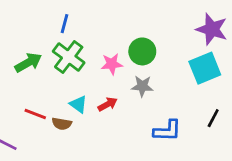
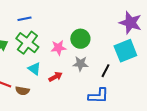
blue line: (64, 24) -> (24, 19), turned 64
cyan triangle: (78, 104) -> (34, 69), moved
black line: (213, 118) -> (105, 71), moved

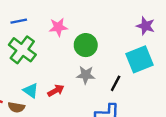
purple star: (130, 23) -> (146, 26), size x0.7
pink star: (58, 48) -> (58, 27), moved
cyan triangle: (34, 69) -> (31, 91), moved

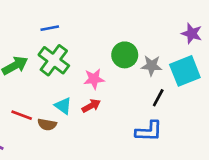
pink star: (58, 27) -> (94, 79), moved
gray star: (86, 75) -> (152, 66), moved

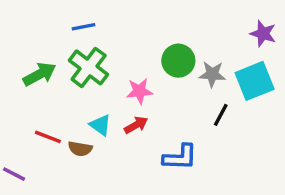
blue L-shape: (149, 131) -> (180, 157), moved

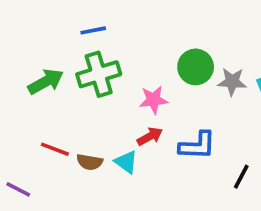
green cross: (89, 67) -> (99, 74), turned 36
black line: (221, 115) -> (241, 177), moved
cyan triangle: (100, 125) -> (126, 162), moved
blue L-shape: (180, 157) -> (197, 146), moved

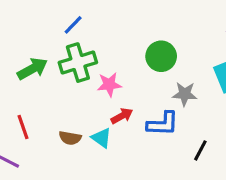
blue line: (93, 30) -> (73, 25), turned -35
gray star: (232, 82) -> (185, 94), moved
pink star: (154, 100) -> (109, 85), moved
red line: (55, 149) -> (23, 127), moved, turned 50

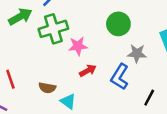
green arrow: (32, 69) -> (20, 17), moved
blue L-shape: (163, 124) -> (120, 77), turned 120
cyan triangle: (101, 138) -> (68, 101), moved

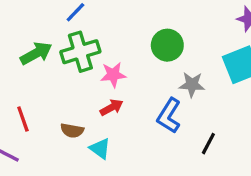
green arrow: (20, 17) -> (36, 53), moved
red arrow: (88, 71) -> (112, 107), moved

